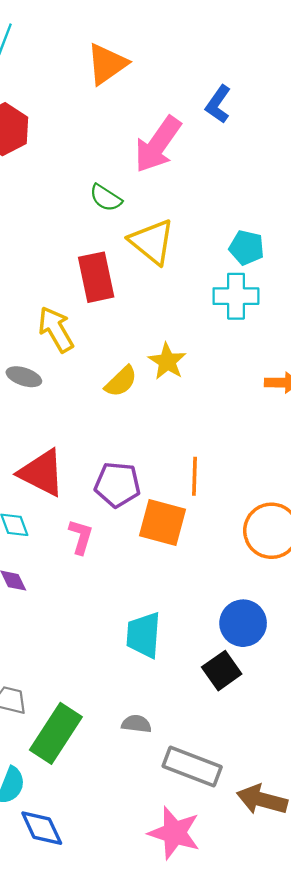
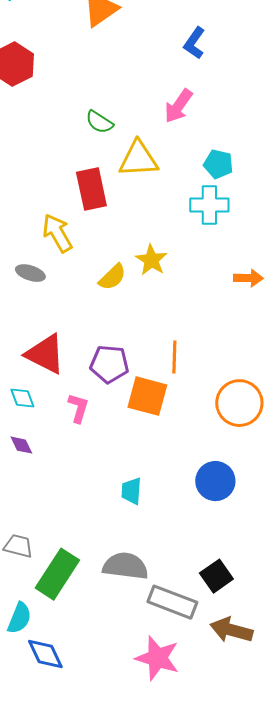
pink arrow: (158, 145) -> (178, 106), moved, size x0.7
yellow triangle: (152, 242) -> (138, 159), turned -42
cyan trapezoid: (144, 635) -> (131, 491), size x0.7
black square: (222, 671) -> (216, 576), moved
gray semicircle: (136, 724) -> (125, 566), size x1.8

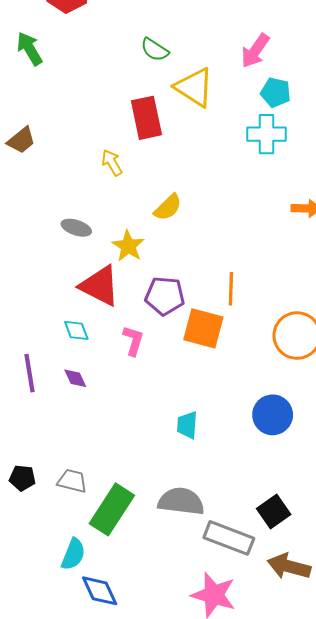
pink arrow: (178, 106) -> (255, 51), moved
yellow triangle: (138, 159) -> (194, 87), turned 36
yellow arrow: (57, 233) -> (112, 163), size x0.7
yellow star: (151, 260) -> (128, 246), moved
gray ellipse: (30, 273) -> (76, 228), moved

